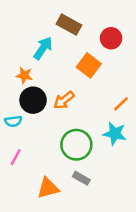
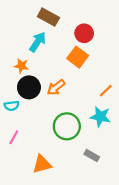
brown rectangle: (69, 25) -> (48, 17), moved
red circle: (111, 38) -> (84, 33), moved
gray rectangle: (81, 178) -> (92, 156), moved

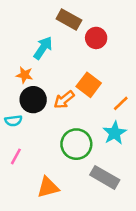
brown rectangle: (48, 17) -> (69, 19), moved
orange square: (78, 57) -> (89, 85), moved
cyan star: (100, 117) -> (115, 133), turned 30
gray rectangle: (92, 156) -> (105, 177), size x1.6

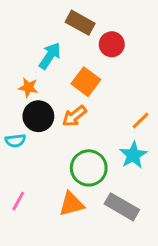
orange square: (89, 85) -> (86, 82), moved
pink line: (16, 156) -> (18, 201), moved
orange triangle: (48, 187) -> (71, 204), moved

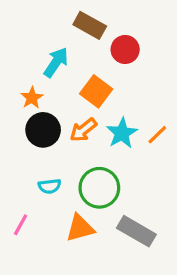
orange star: (28, 87) -> (32, 98), turned 30
cyan semicircle: (15, 141) -> (50, 186), moved
cyan star: (133, 155) -> (122, 133), moved

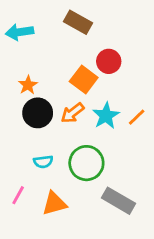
red circle: (125, 49) -> (109, 61), moved
cyan arrow: (56, 62) -> (20, 32), moved, turned -132
orange triangle: (80, 228) -> (54, 204), moved

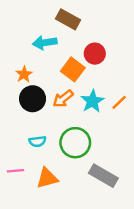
cyan arrow: (20, 32) -> (45, 43), moved
pink line: (18, 195) -> (15, 171), turned 56

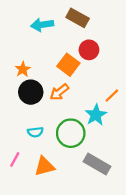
brown rectangle: (68, 19) -> (78, 18), moved
cyan arrow: (45, 43) -> (42, 25), moved
cyan star: (92, 101) -> (96, 115), moved
pink line: (15, 171) -> (15, 159), turned -56

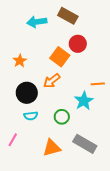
black circle: (31, 92) -> (27, 93), moved
orange line: (112, 96) -> (98, 84), turned 40
green circle: (71, 133) -> (62, 117), size x0.6
orange triangle: (44, 166) -> (52, 148), moved

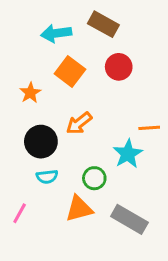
orange square: (60, 57) -> (70, 71), moved
orange triangle: (52, 148) -> (79, 209), moved

